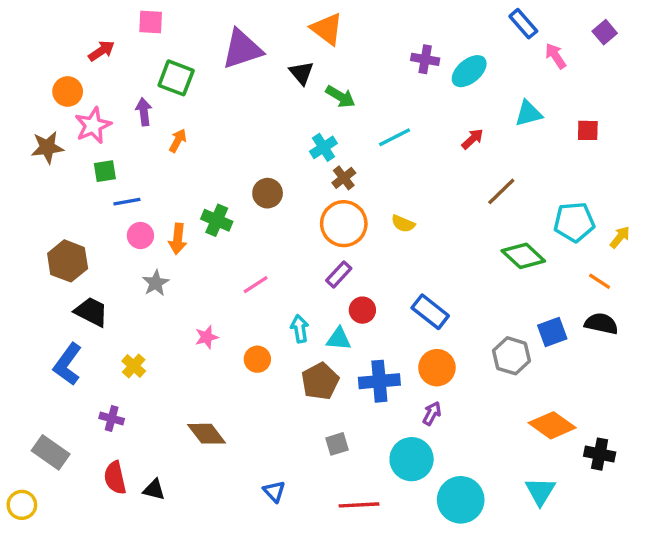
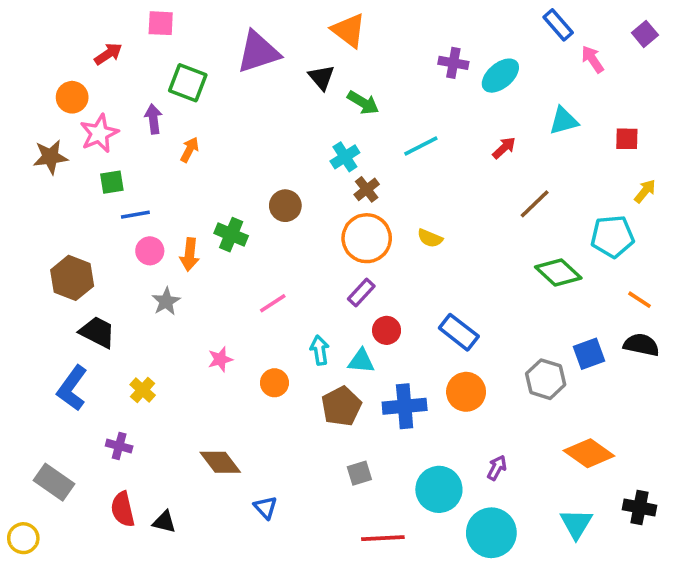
yellow arrow: (620, 237) -> (645, 191), moved
purple arrow: (432, 413) -> (497, 468), moved
black cross: (600, 454) -> (640, 507), moved
blue triangle: (274, 491) -> (265, 507), moved

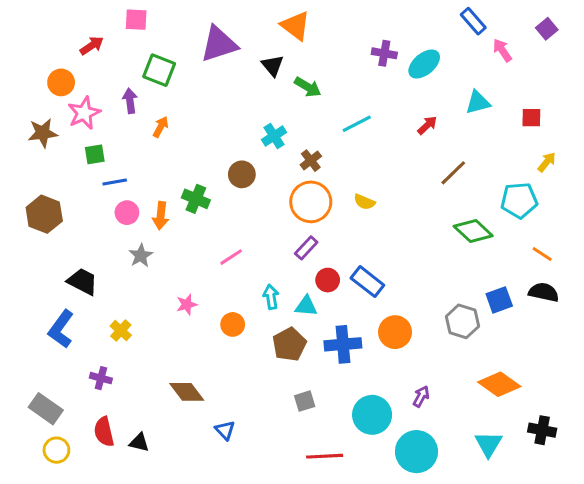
cyan cross: (345, 157) -> (274, 136), moved
brown hexagon: (72, 278) -> (44, 214), moved
blue rectangle: (459, 332) -> (367, 282), moved
yellow circle: (23, 538) -> (56, 450), moved

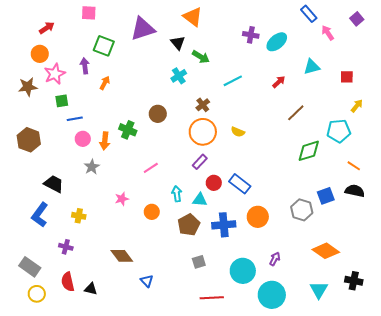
red arrow: (92, 46) -> (47, 28), moved
cyan cross: (274, 136) -> (179, 76), moved
green diamond: (473, 231) -> (309, 151), turned -60
yellow cross: (121, 331) -> (79, 216), turned -32

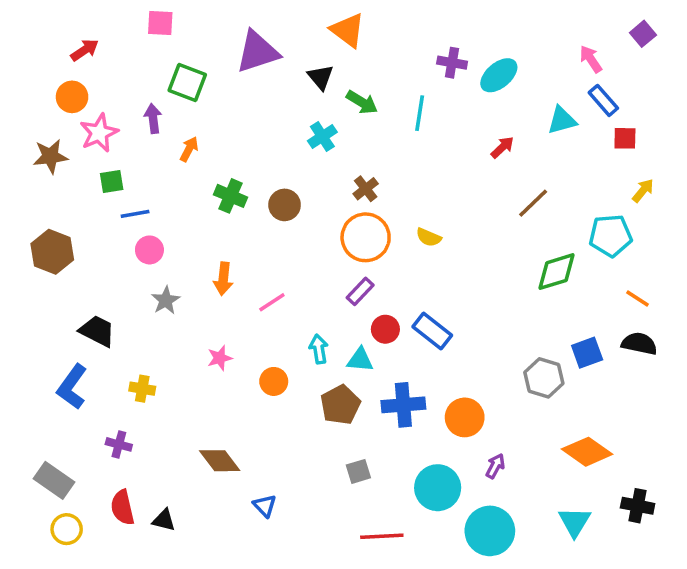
blue rectangle: (309, 14) -> (603, 100), moved
cyan line: (233, 81) -> (420, 113), moved, turned -54
green cross: (128, 130) -> (231, 196), moved
orange arrow: (105, 141) -> (223, 279), moved
orange circle: (258, 217) -> (465, 417), moved

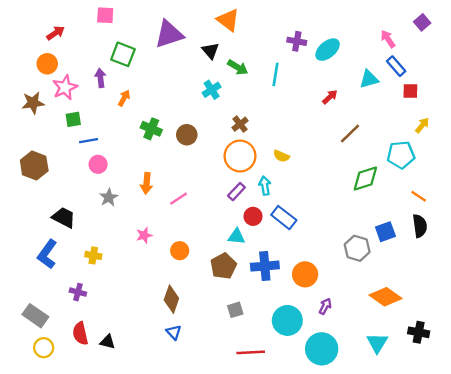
black semicircle: (639, 344) -> (420, 226), turned 70
cyan arrow: (319, 349) -> (265, 186), moved
brown diamond: (220, 461) -> (171, 299), moved, turned 56

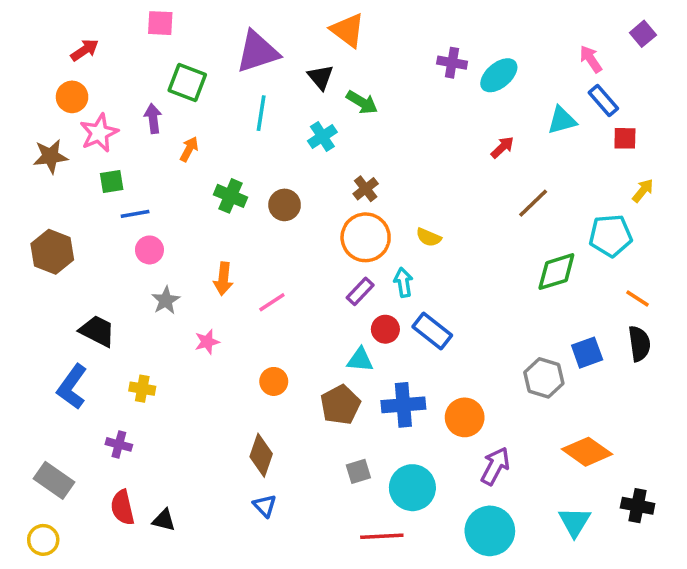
cyan line: (275, 74) -> (261, 113), moved
pink star: (144, 235) -> (207, 342), moved
purple arrow: (325, 306) -> (495, 466), size x1.5
cyan circle: (287, 320) -> (412, 488), moved
yellow circle: (44, 348) -> (43, 540), moved

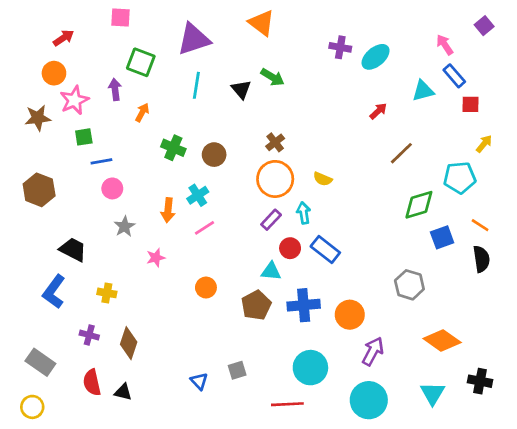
black triangle: (321, 77) -> (241, 89), moved
cyan cross: (322, 137) -> (198, 195), moved
blue square: (587, 353) -> (442, 237), moved
brown diamond: (261, 455) -> (129, 343), moved
gray square: (358, 471) -> (237, 370), moved

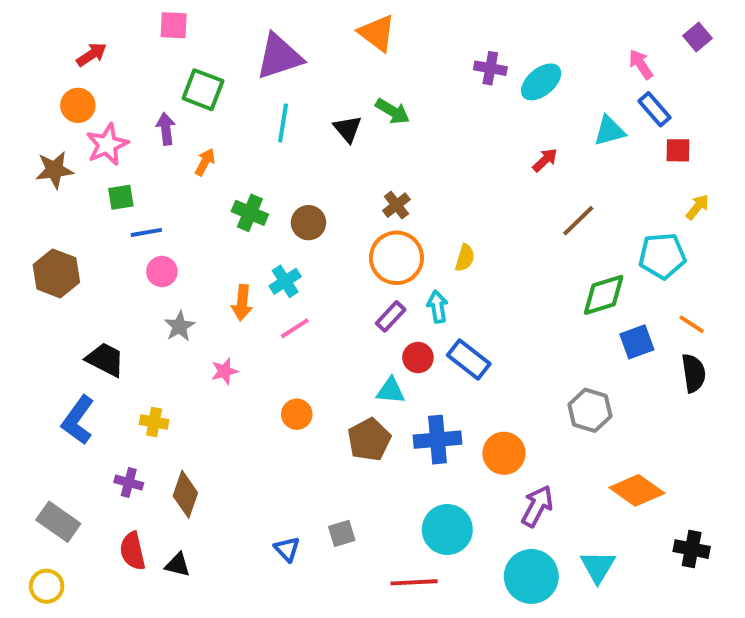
yellow semicircle: (323, 179) -> (465, 258), turned -96
cyan triangle: (433, 393) -> (598, 567), moved

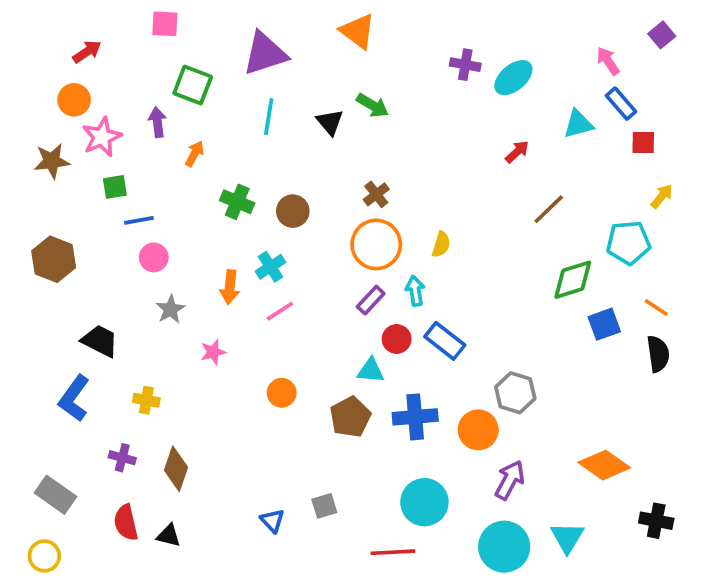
gray hexagon: (590, 410) -> (515, 393), moved

